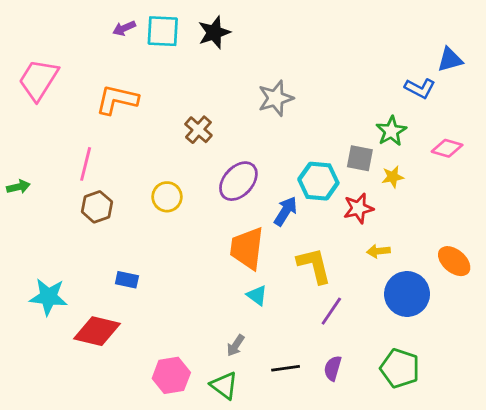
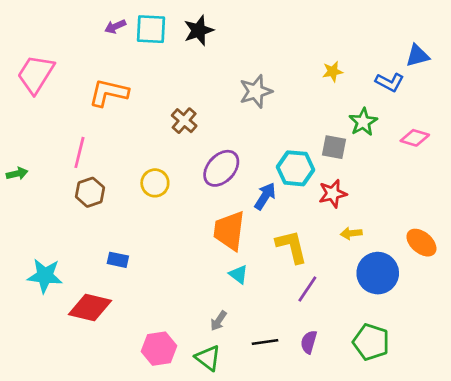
yellow star: (393, 177) -> (333, 72), moved

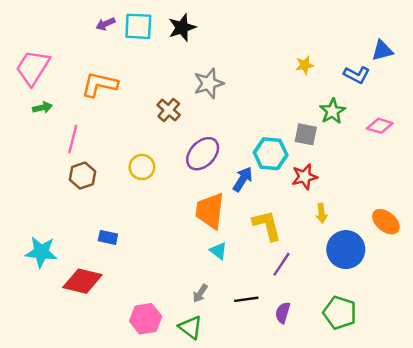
gray star: (256, 91) -> (209, 83), moved
green arrow: (17, 174) -> (42, 108), moved
yellow arrow: (351, 233) -> (322, 213), turned -90
black line: (265, 342) -> (246, 299), moved

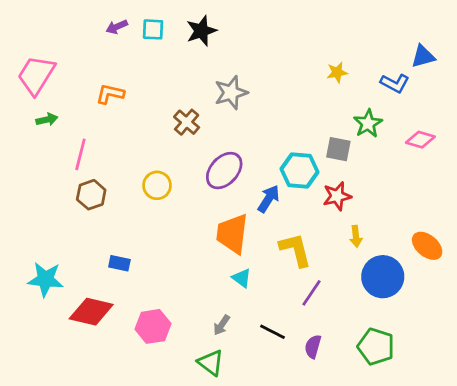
cyan square: (138, 26) -> (153, 29), size x0.7
orange L-shape: (99, 85) -> (110, 94), size x0.7
black line: (246, 299) -> (273, 332), turned 35
pink hexagon: (146, 319) -> (153, 326), moved

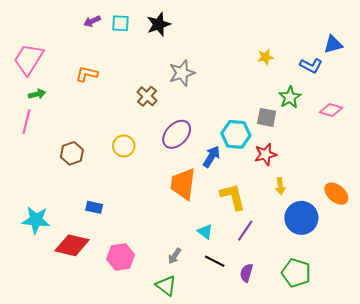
pink line: (80, 154) -> (26, 122), moved
cyan triangle: (242, 278) -> (205, 232), moved

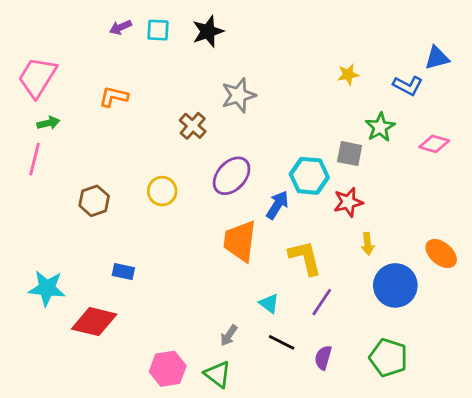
pink hexagon: (121, 257) -> (168, 369), moved

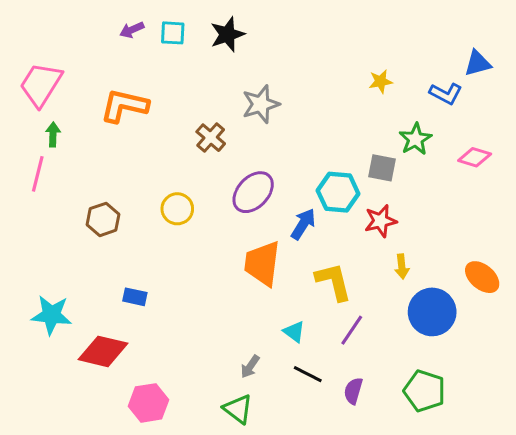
orange L-shape: (114, 97) -> (124, 106), size x1.5
green arrow: (48, 123) -> (53, 135), turned -75
pink hexagon: (168, 369) -> (148, 403), moved

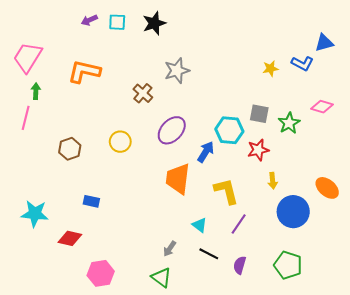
yellow star: (381, 81) -> (271, 69), moved
green star: (415, 139) -> (289, 123), moved
red diamond: (103, 351) -> (70, 238), size x0.7

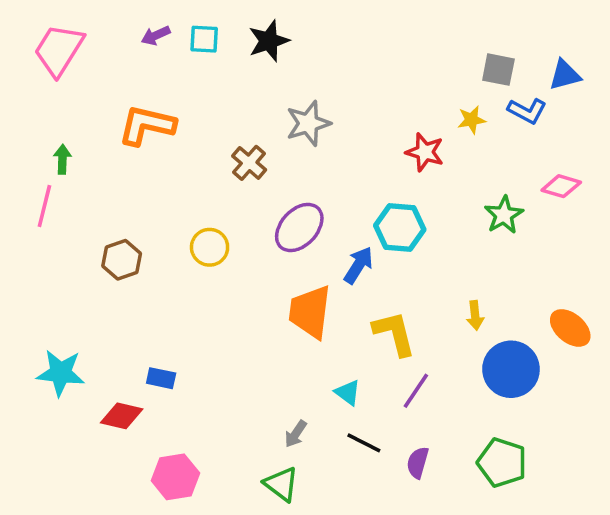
pink trapezoid: (28, 57) -> (59, 50), moved
gray square: (259, 114) -> (498, 70), moved
red star: (258, 150) -> (425, 152), moved, turned 30
blue rectangle: (91, 201) -> (161, 378), moved

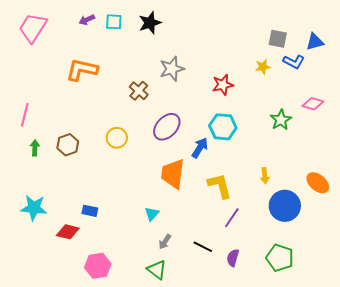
red star: (425, 152) -> (223, 85), moved, turned -30
green arrow: (62, 159) -> (35, 148), moved
cyan triangle: (348, 393) -> (152, 214), moved, turned 35

